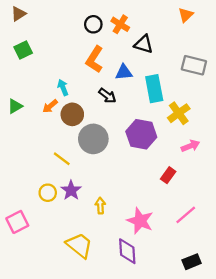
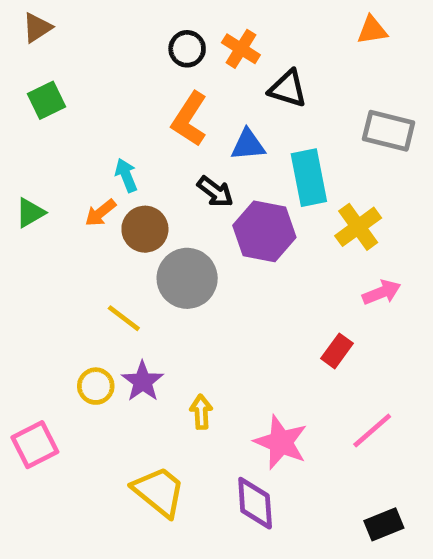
orange triangle: (186, 15) -> (372, 30), turned 35
purple hexagon: (141, 134) -> (264, 231), moved

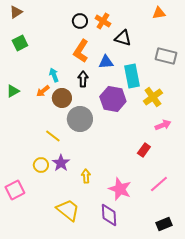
black arrow: (215, 192) -> (83, 79), moved, turned -126

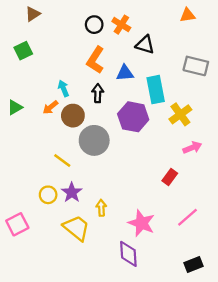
brown triangle: (16, 12) -> (33, 14), moved
yellow trapezoid: (68, 210) -> (76, 228), moved

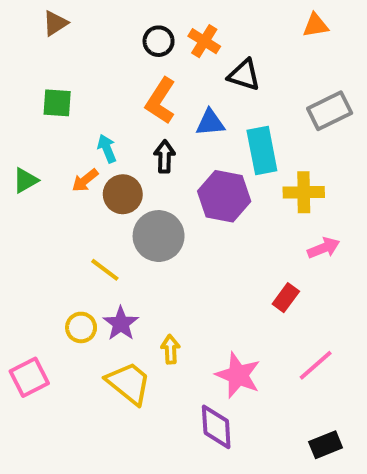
green square: (23, 51) -> (57, 103), moved, turned 30
gray rectangle: (196, 66) -> (330, 111), turned -40
yellow cross: (180, 114) -> (304, 192), turned 35

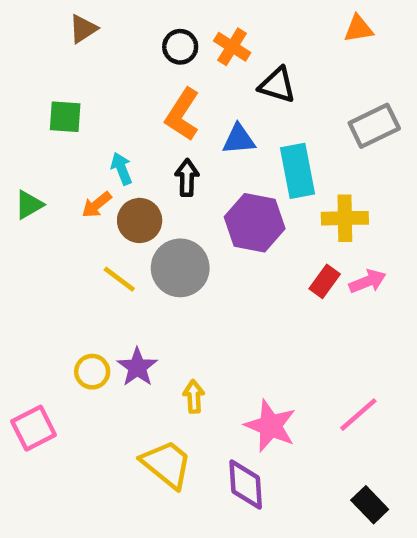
brown triangle: (55, 23) -> (83, 29), moved
yellow line: (105, 270) -> (119, 279), moved
red rectangle: (286, 298) -> (325, 281), moved
yellow trapezoid: (129, 383) -> (167, 464), moved
black rectangle: (326, 445) -> (370, 505), turned 68

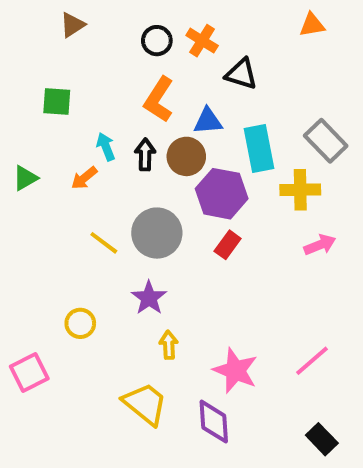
gray rectangle: (374, 126) -> (326, 141), moved, turned 72
black arrow: (187, 178) -> (145, 154), moved
brown circle: (140, 220) -> (186, 156), moved
red rectangle: (325, 281) -> (228, 245), moved
purple star: (137, 367) -> (149, 298), moved

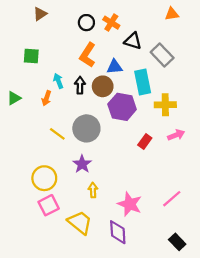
gray rectangle: (326, 141) -> (162, 55), moved
orange arrow: (84, 178) -> (46, 98), turned -32
red rectangle: (228, 245) -> (145, 141), moved
yellow circle: (80, 323) -> (44, 178), size x1.5
pink square: (29, 372) -> (49, 205), moved

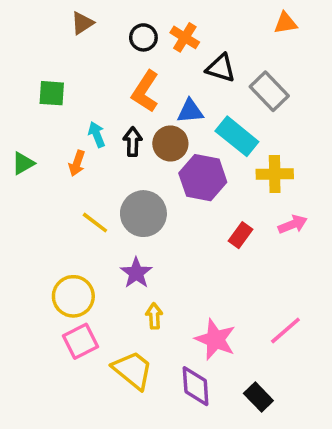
brown triangle: (40, 14) -> (82, 23), moved
cyan rectangle: (143, 82) -> (237, 136), turned -40
black rectangle: (177, 242) -> (258, 397), moved

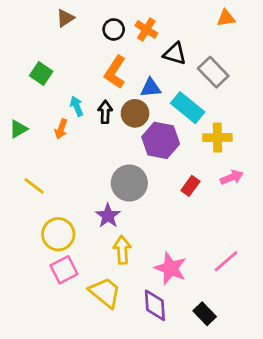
green square: (52, 93) -> (41, 74), turned 30
gray circle: (143, 214) -> (129, 183), moved
yellow line: (95, 223) -> (34, 186), moved
yellow arrow: (154, 316) -> (122, 250), size x1.4

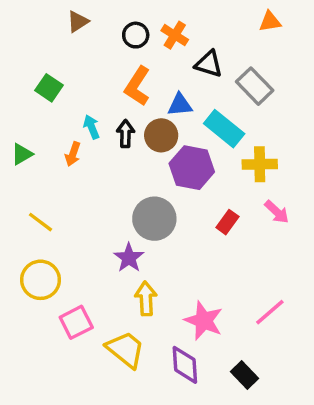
pink arrow: (232, 177) -> (277, 212), turned 65
yellow circle: (58, 234) -> (40, 280), moved

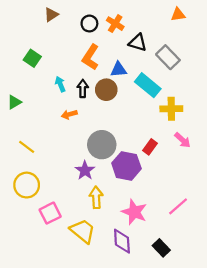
orange arrow: (73, 154) -> (69, 114), moved, turned 56
purple hexagon: (192, 168) -> (126, 166), moved

